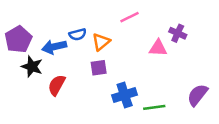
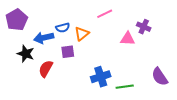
purple pentagon: (18, 39) -> (17, 20), moved
purple square: (99, 68) -> (68, 52), moved
purple semicircle: (197, 95) -> (160, 77), turned -72

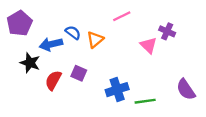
blue semicircle: (63, 28) -> (73, 33), turned -128
pink triangle: (128, 39) -> (149, 45), turned 42
purple square: (68, 52) -> (79, 73), moved, turned 32

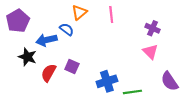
pink line: (122, 16) -> (111, 14), turned -70
orange triangle: (95, 40) -> (79, 12), moved
pink triangle: (149, 45) -> (150, 52), moved

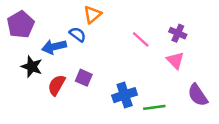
pink line: (111, 14) -> (141, 39), moved, turned -42

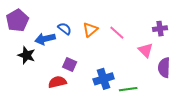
orange triangle: (92, 15) -> (90, 30), moved
purple cross: (178, 33) -> (160, 29), moved, turned -32
red semicircle: (57, 85) -> (57, 82), moved, turned 48
purple semicircle: (198, 95) -> (164, 68), moved, turned 36

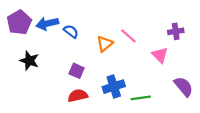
orange triangle: (90, 30) -> (105, 44), moved
blue arrow: (45, 39) -> (47, 23), moved
purple semicircle: (164, 68) -> (184, 87), moved, turned 138
red semicircle: (57, 82) -> (78, 96), moved

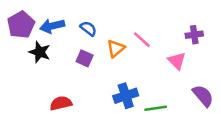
blue semicircle: (71, 31) -> (88, 28), moved
black star: (29, 61) -> (40, 52), moved
purple square: (77, 71) -> (85, 58), moved
red semicircle: (78, 96) -> (61, 103), moved

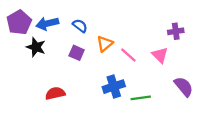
pink line: (142, 40) -> (128, 55), moved

